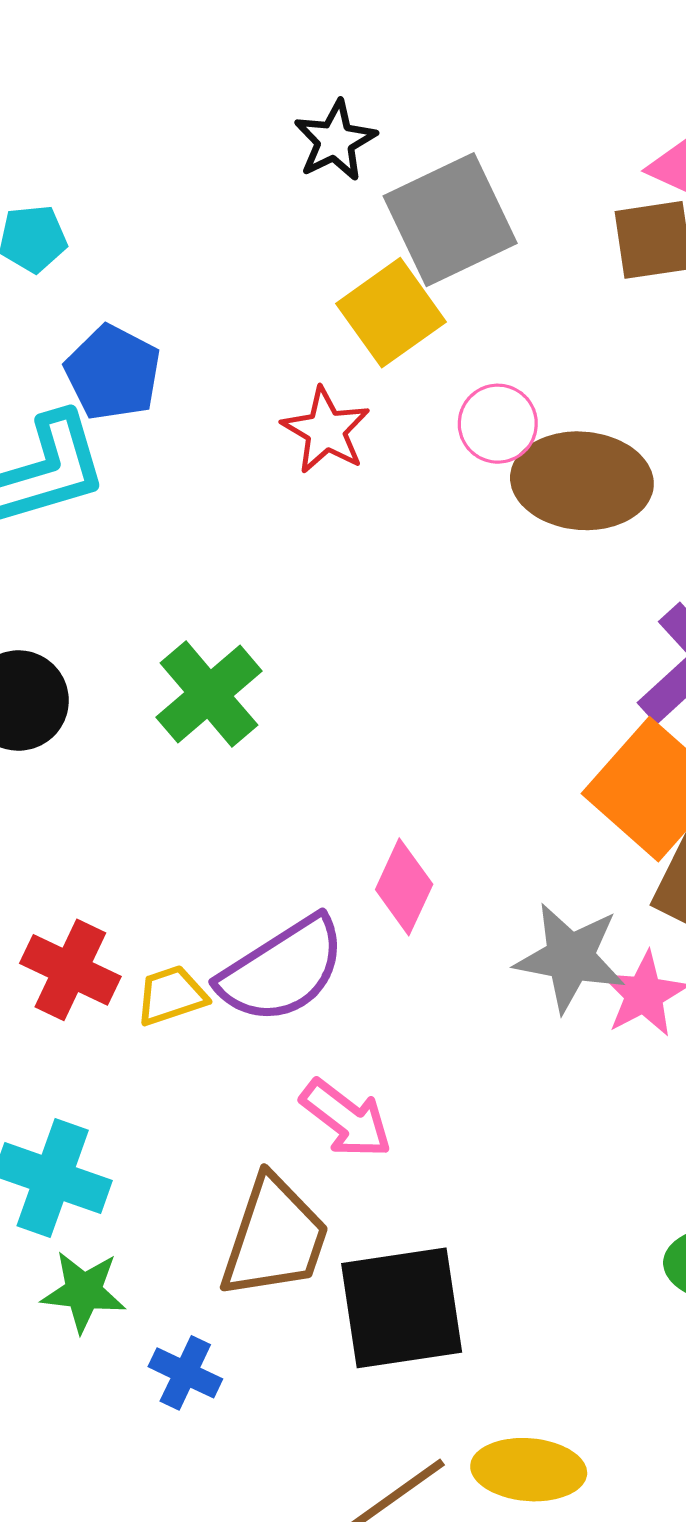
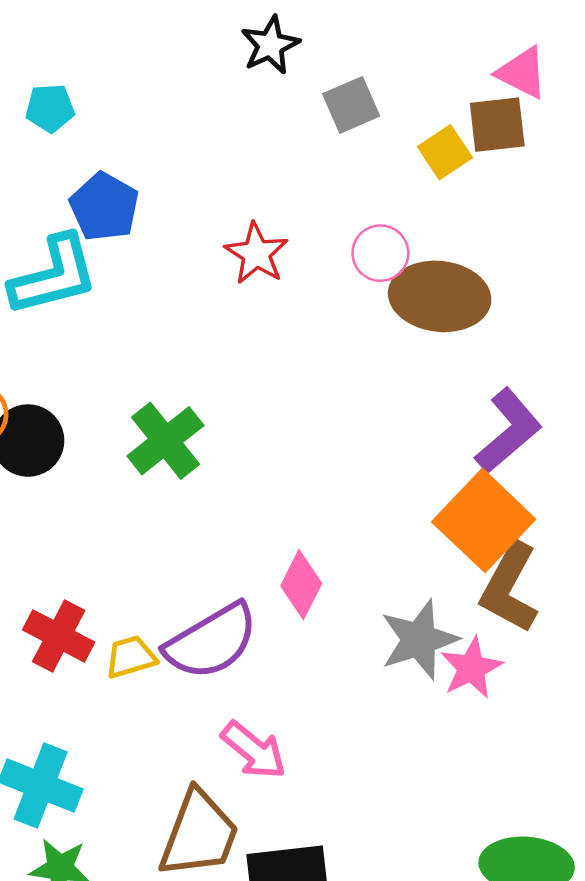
gray square: (450, 220) -> (351, 105), size x0.6
yellow square: (391, 313) -> (445, 152), moved, size x0.7
gray star: (570, 957) -> (419, 640), turned -30

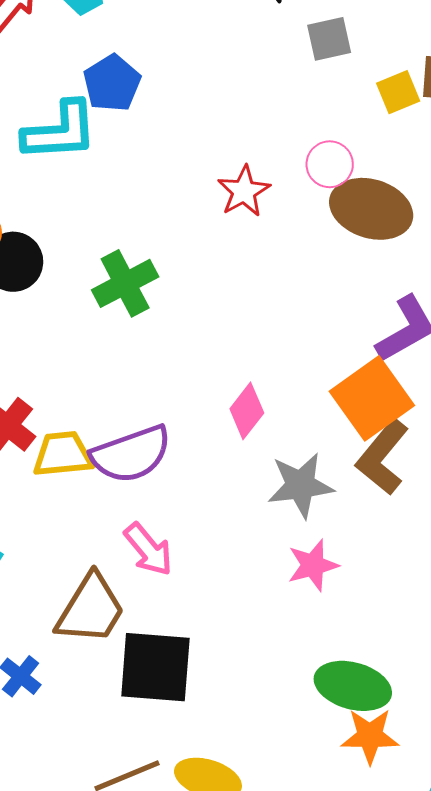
red star: (256, 254) -> (244, 191), moved
pink diamond: (301, 585) -> (247, 411), moved
yellow trapezoid: (131, 657) -> (63, 454), size x1.4
pink star: (471, 668) -> (313, 565), moved

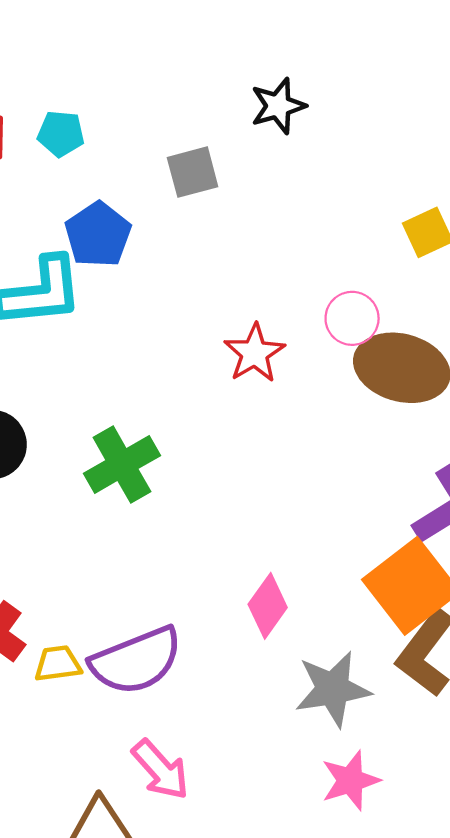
gray square: (329, 39) -> (193, 172), moved
yellow trapezoid: (63, 454) -> (58, 664), size x0.7

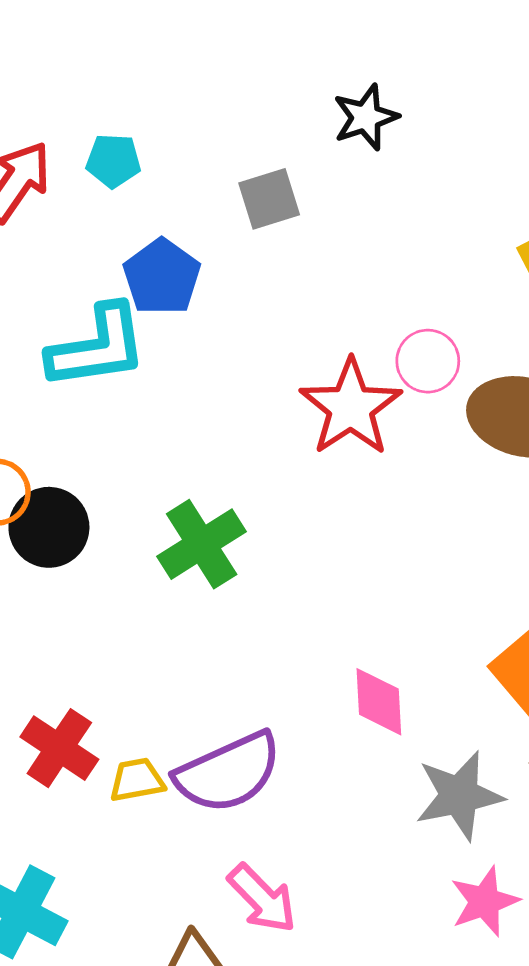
pink circle: (352, 318) -> (428, 361), moved
red star: (255, 353) -> (351, 407), size x1.4
pink diamond: (268, 606) -> (379, 702), turned -36

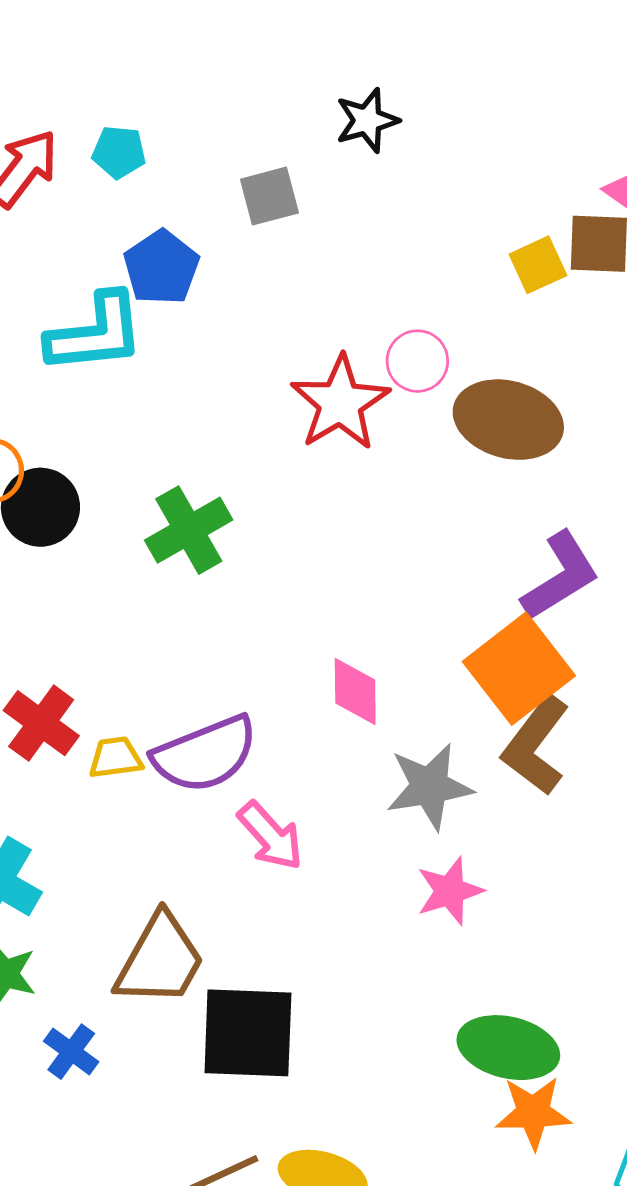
pink arrow: (262, 898) -> (271, 836), moved

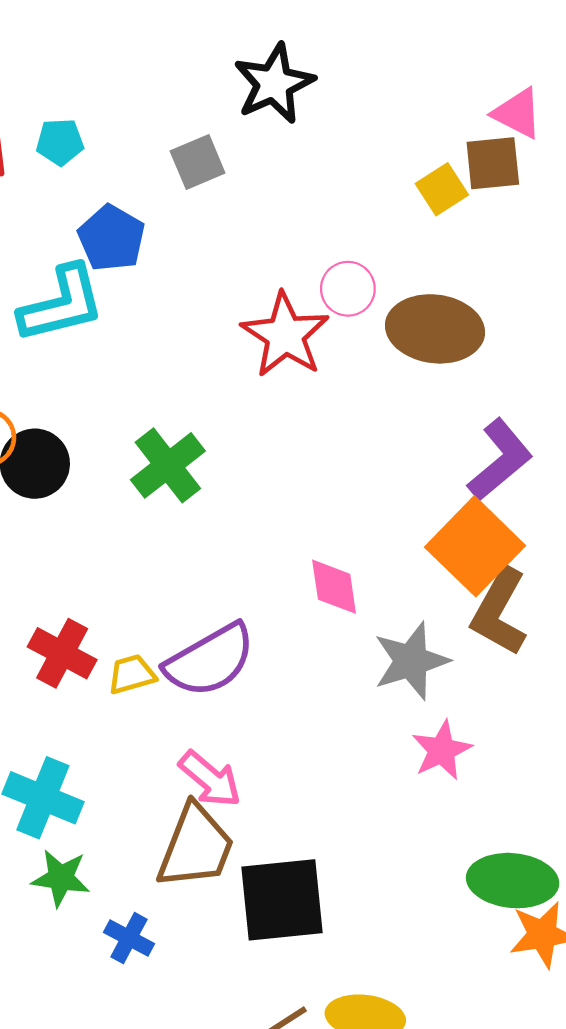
black star: (367, 120) -> (274, 84), size x1.4
pink arrow: (271, 836) -> (210, 779), moved

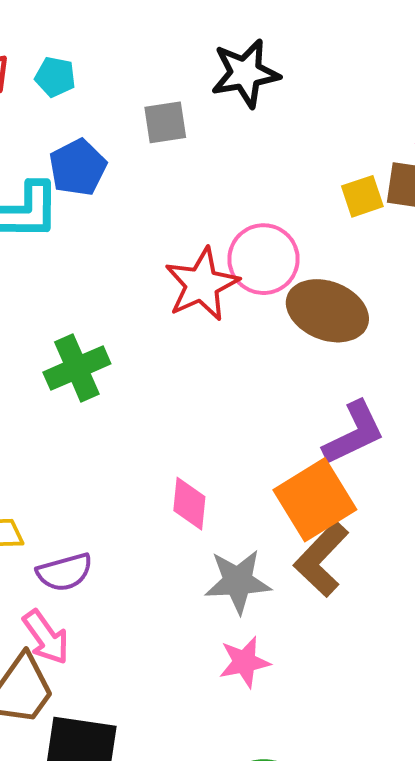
pink circle: (348, 289) -> (264, 259), size x1.5
purple semicircle: (210, 660) -> (65, 572), moved, size x0.7

